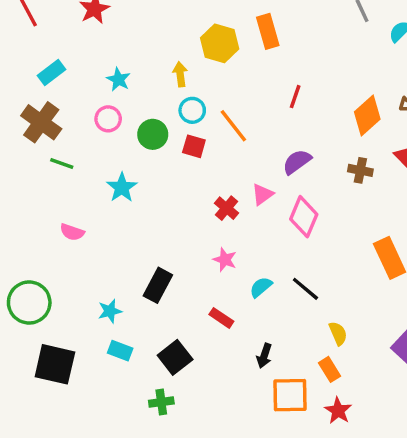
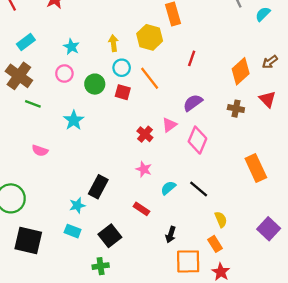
yellow hexagon: (220, 43) -> (150, 37), moved
cyan star: (110, 311) -> (77, 205), moved

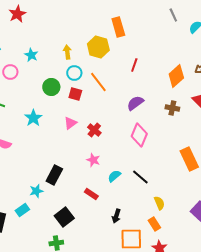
pink circle: (64, 74) -> (10, 72), moved
pink triangle: (169, 125) -> (70, 123), moved
cyan rectangle: (73, 231) -> (22, 210), moved, turned -56

